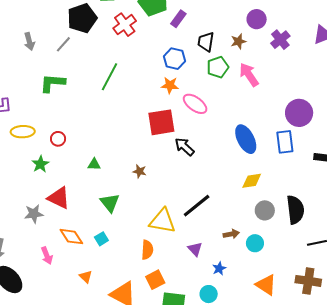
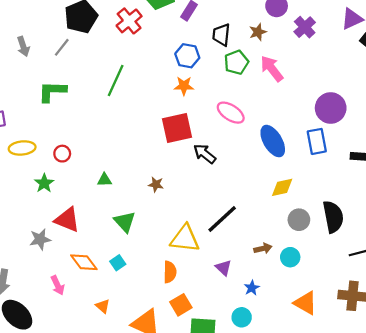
pink ellipse: (195, 104) -> (231, 113), moved

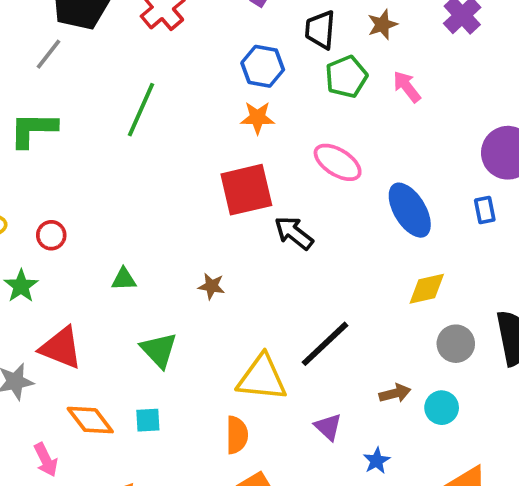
pink arrow: (272, 69) -> (407, 87), size x0.7
blue rectangle: (317, 141) -> (485, 210), size x0.6
cyan square: (118, 263) -> (148, 420), turned 32

